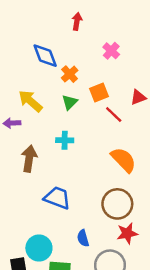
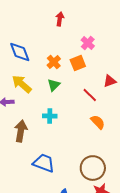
blue diamond: (45, 56) -> (20, 52), moved
orange square: (99, 92) -> (78, 63), moved
orange semicircle: (123, 160) -> (98, 122), moved, size x0.7

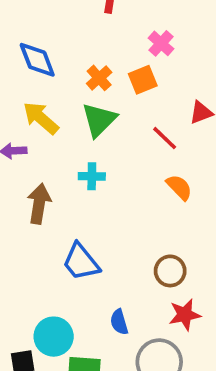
green triangle: (54, 85) -> (99, 120), size x1.5
blue trapezoid: (44, 163) -> (81, 262), turned -150
brown circle: (93, 168) -> (170, 271), size x0.7

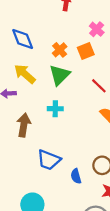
blue trapezoid: (81, 262) -> (49, 160), turned -30
blue semicircle: (119, 322) -> (76, 176), moved

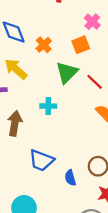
orange cross: (60, 50) -> (44, 45), moved
green triangle: (60, 75) -> (67, 73), moved

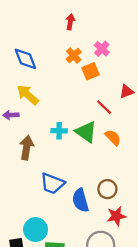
orange cross: (44, 45) -> (74, 55), moved
green triangle: (67, 73) -> (86, 132), moved, turned -40
blue semicircle: (70, 178) -> (80, 200), size x1.5

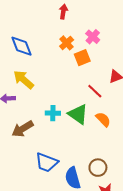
brown arrow: (27, 148) -> (23, 129), turned -130

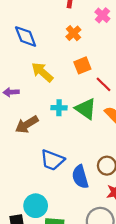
pink cross: (93, 37) -> (102, 15), moved
orange square: (82, 58) -> (82, 65), moved
yellow arrow: (24, 80) -> (42, 72), moved

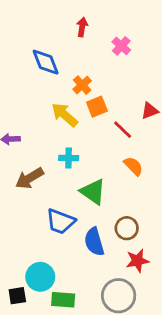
orange cross: (73, 33) -> (82, 85), moved
blue diamond: (26, 36) -> (46, 62), moved
yellow arrow: (42, 72) -> (65, 115), moved
green triangle: (86, 109) -> (93, 192), moved

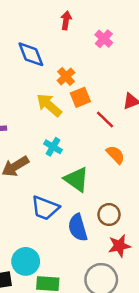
cyan cross: (69, 158) -> (53, 147), turned 30

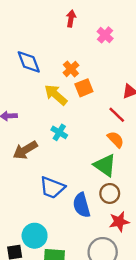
blue diamond: (31, 54) -> (29, 62), moved
red line: (105, 119) -> (117, 115), moved
green triangle: (76, 179) -> (105, 165), moved

